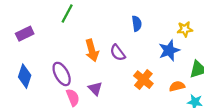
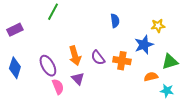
orange arrow: (92, 50) -> (75, 56), moved
purple semicircle: (118, 53) -> (98, 58), moved
orange cross: (143, 80) -> (122, 61), moved, turned -30

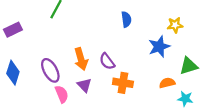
orange cross: (122, 61) -> (123, 83), moved

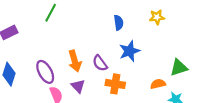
yellow star: (175, 25) -> (157, 17), moved
blue star: (159, 47) -> (129, 51), moved

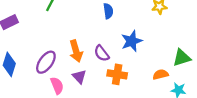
blue semicircle: (119, 23) -> (108, 11), moved
purple ellipse: (45, 72) -> (46, 62), turned 65

